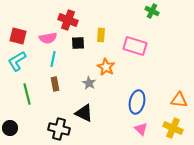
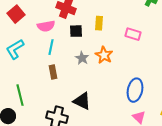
red square: (18, 36) -> (16, 14), moved, turned 36
pink rectangle: (135, 46) -> (133, 34), size x0.7
gray star: (89, 83) -> (82, 58), moved
green line: (27, 94) -> (20, 95), moved

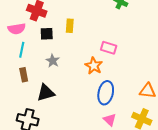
pink rectangle: (133, 34) -> (109, 48), moved
orange star: (104, 55) -> (94, 66), moved
black triangle: (82, 101) -> (46, 93), moved, turned -42

